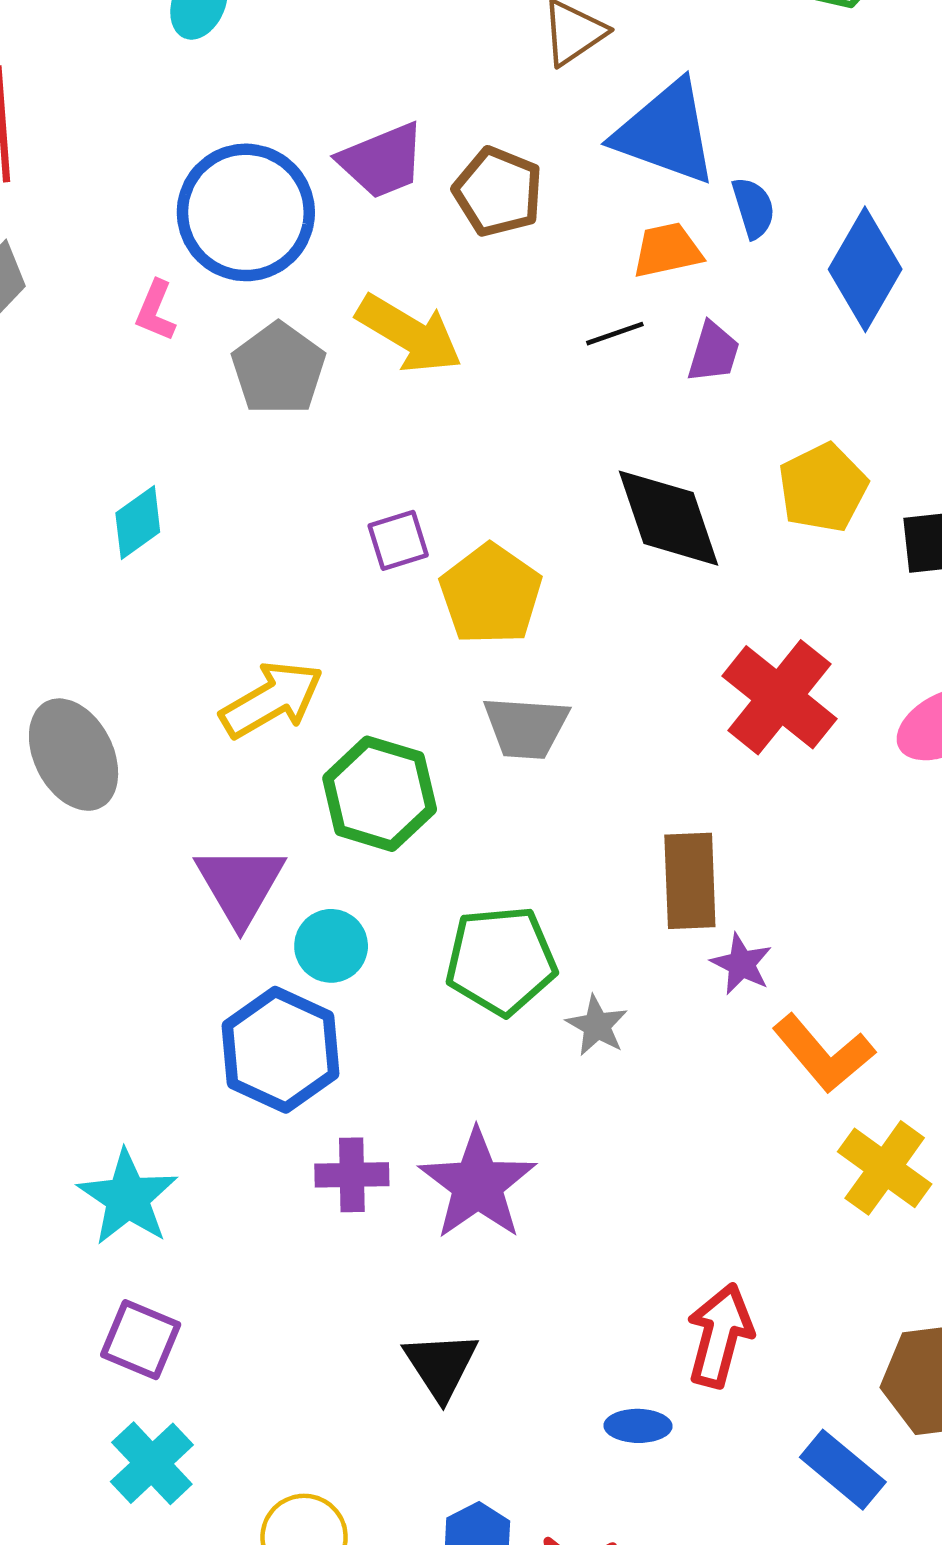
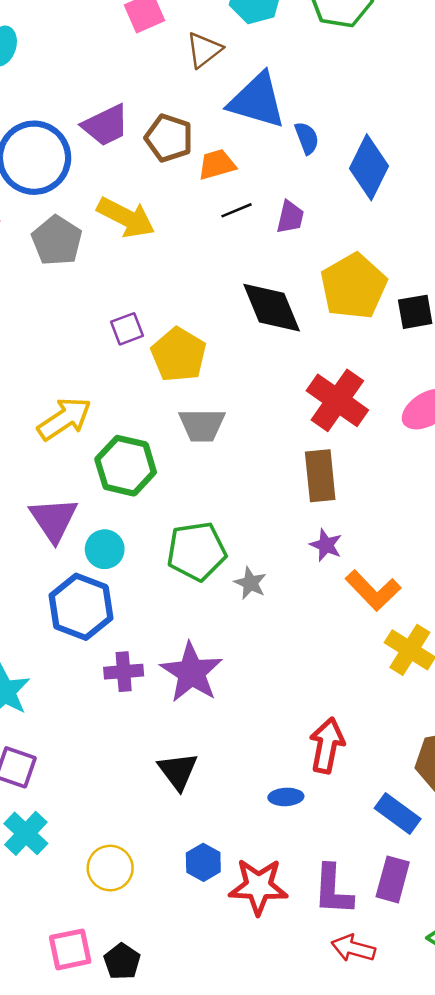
orange trapezoid: (667, 250) -> (217, 165), moved
yellow pentagon: (823, 488) -> (354, 286), size x1.4
brown rectangle: (690, 881) -> (320, 476), moved

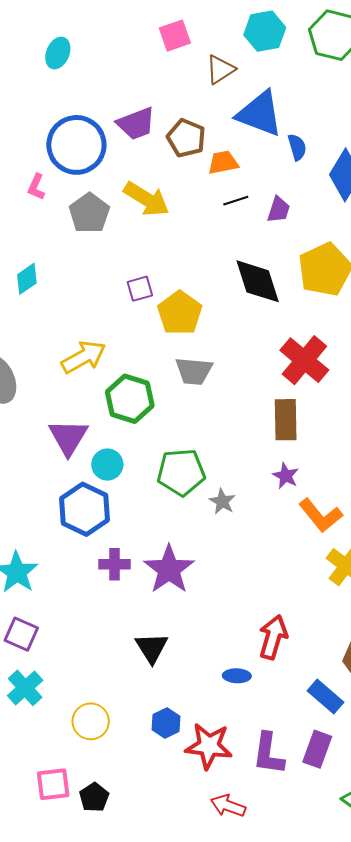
red arrow: (353, 948) -> (228, 806), moved

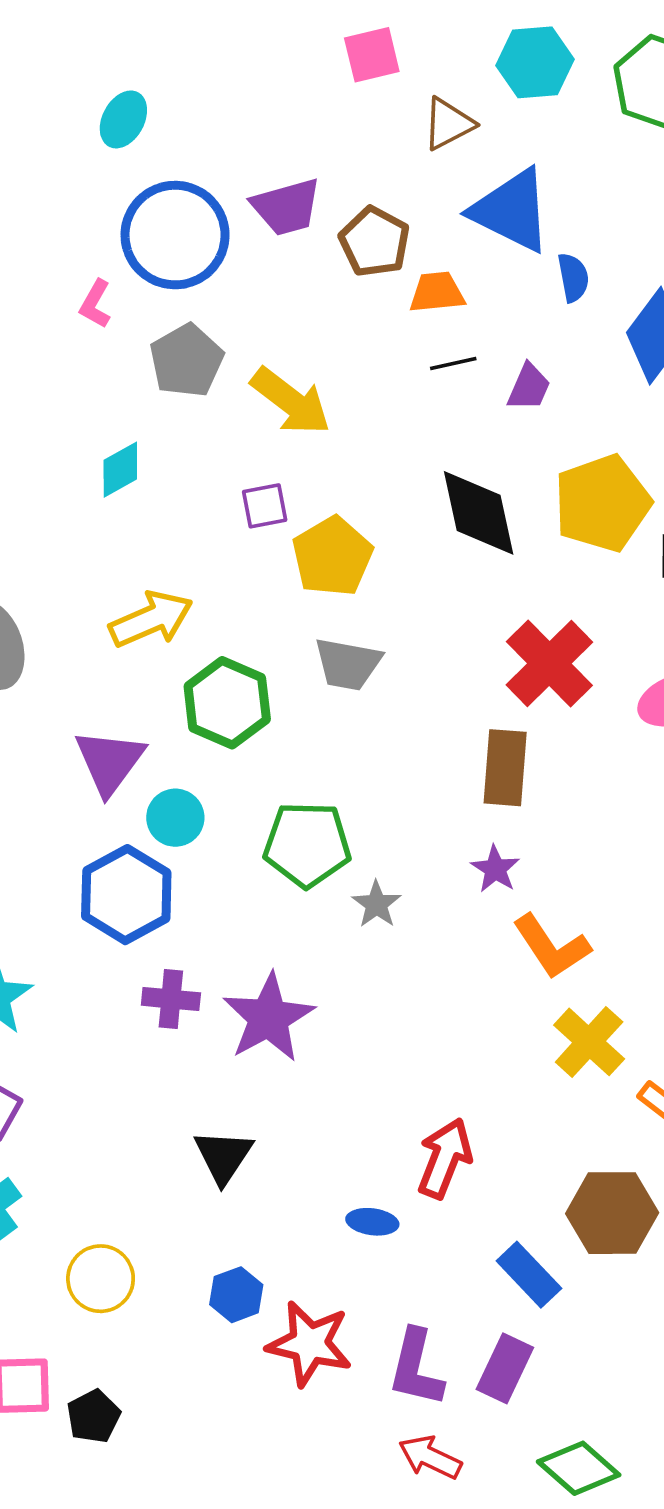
cyan ellipse: (58, 53) -> (123, 119), moved
yellow arrow: (146, 199) -> (291, 401), moved
cyan diamond: (27, 279) -> (120, 470), moved
red arrow: (228, 806) -> (430, 1457), moved

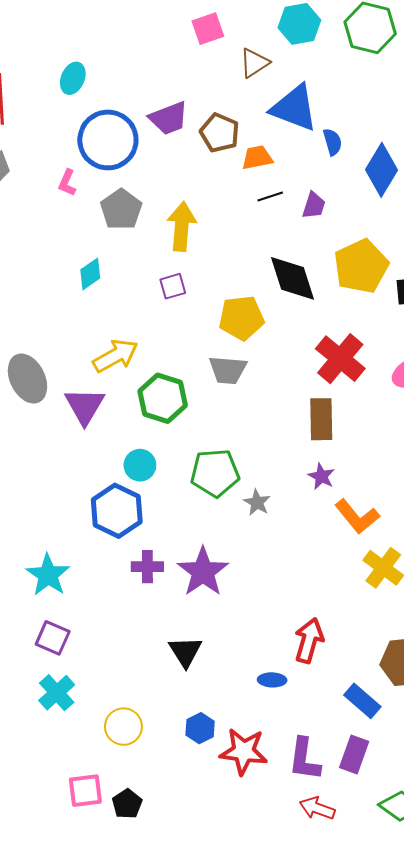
yellow arrow: (291, 401) -> (182, 226), turned -117
yellow pentagon: (332, 557) -> (241, 318), moved, turned 30
purple triangle: (110, 762) -> (85, 406), moved

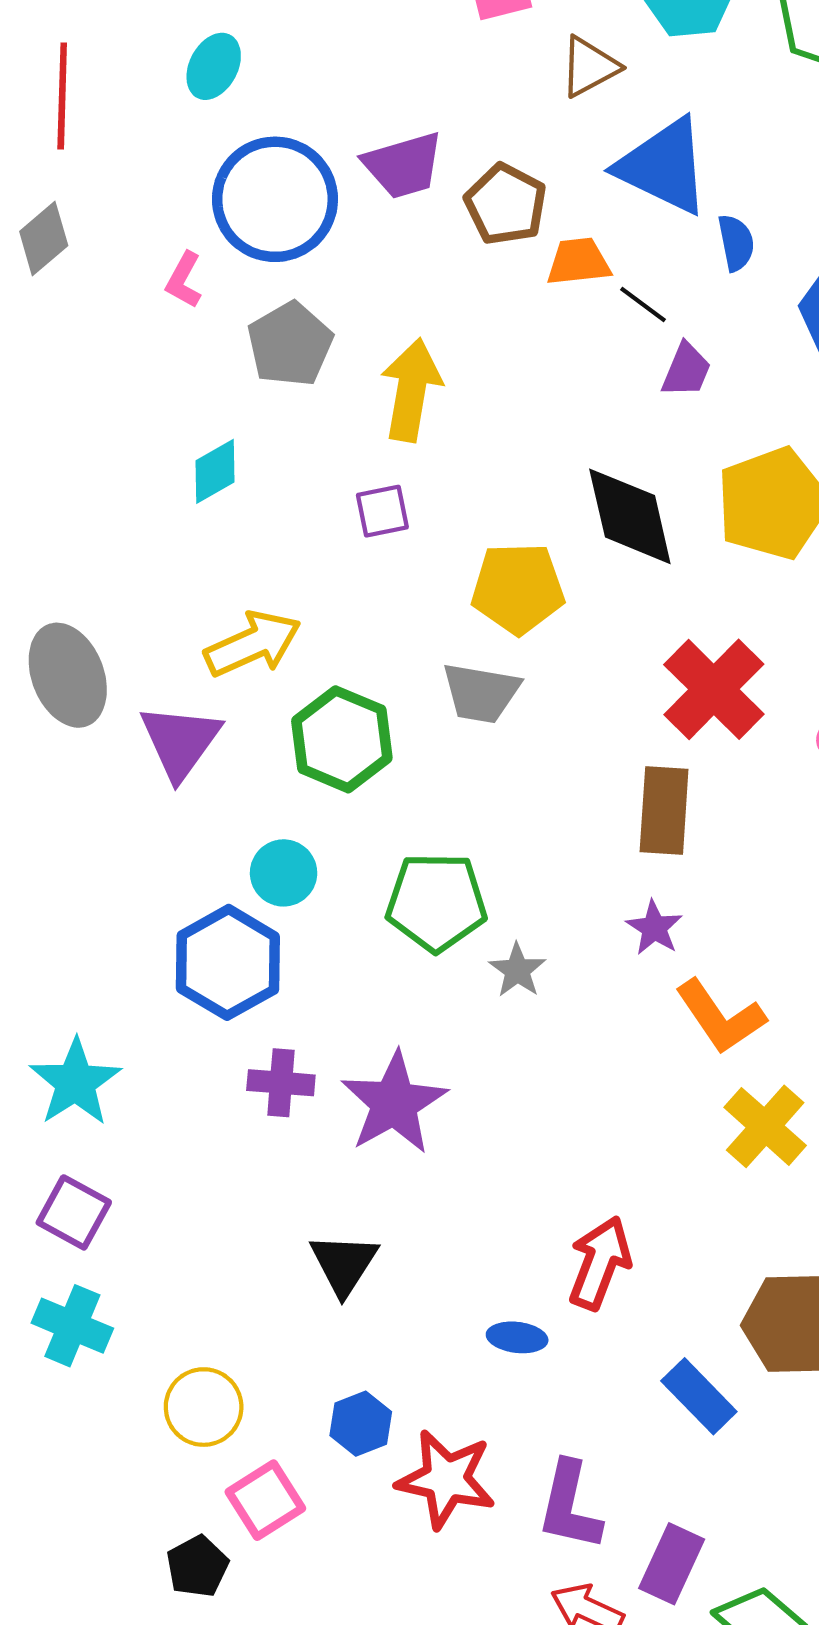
black line: (270, 196) -> (643, 305), moved, turned 50
cyan cross: (57, 693) -> (72, 1326), turned -30
purple rectangle: (354, 755) -> (672, 1564), moved
pink square: (85, 791) -> (265, 1500), moved, turned -30

